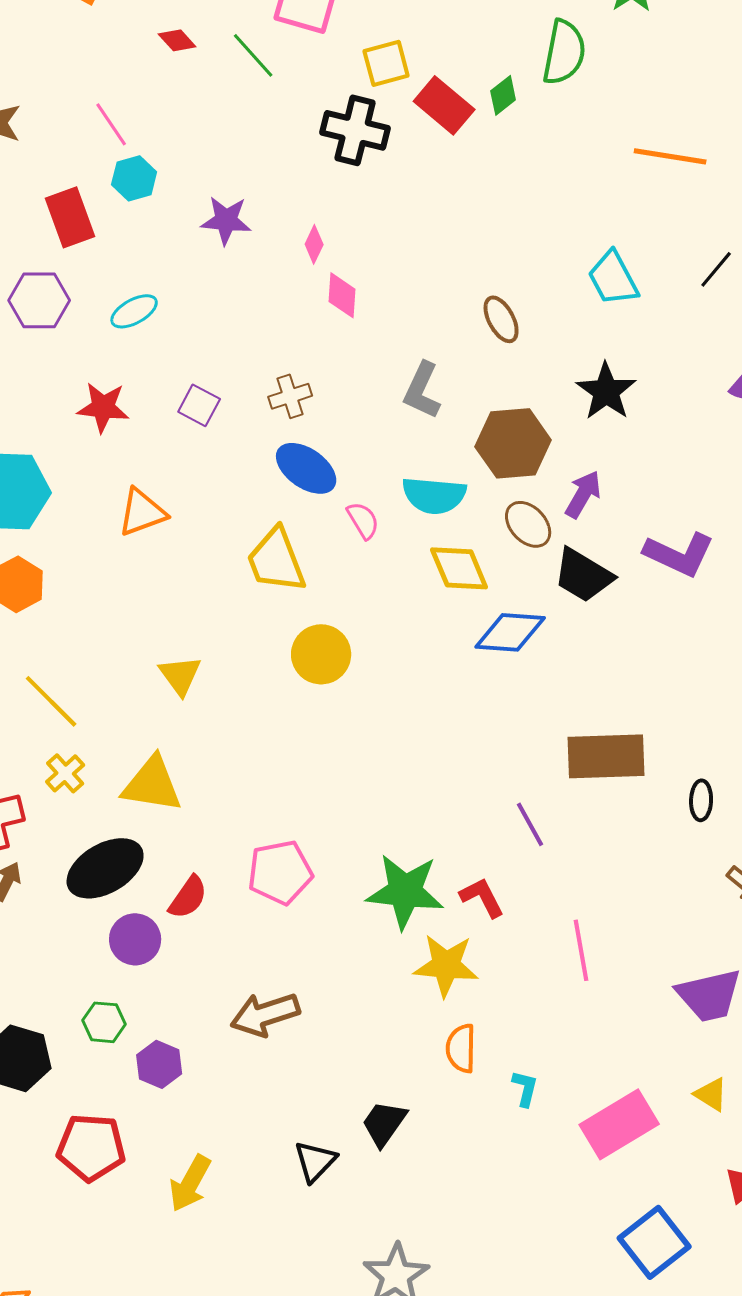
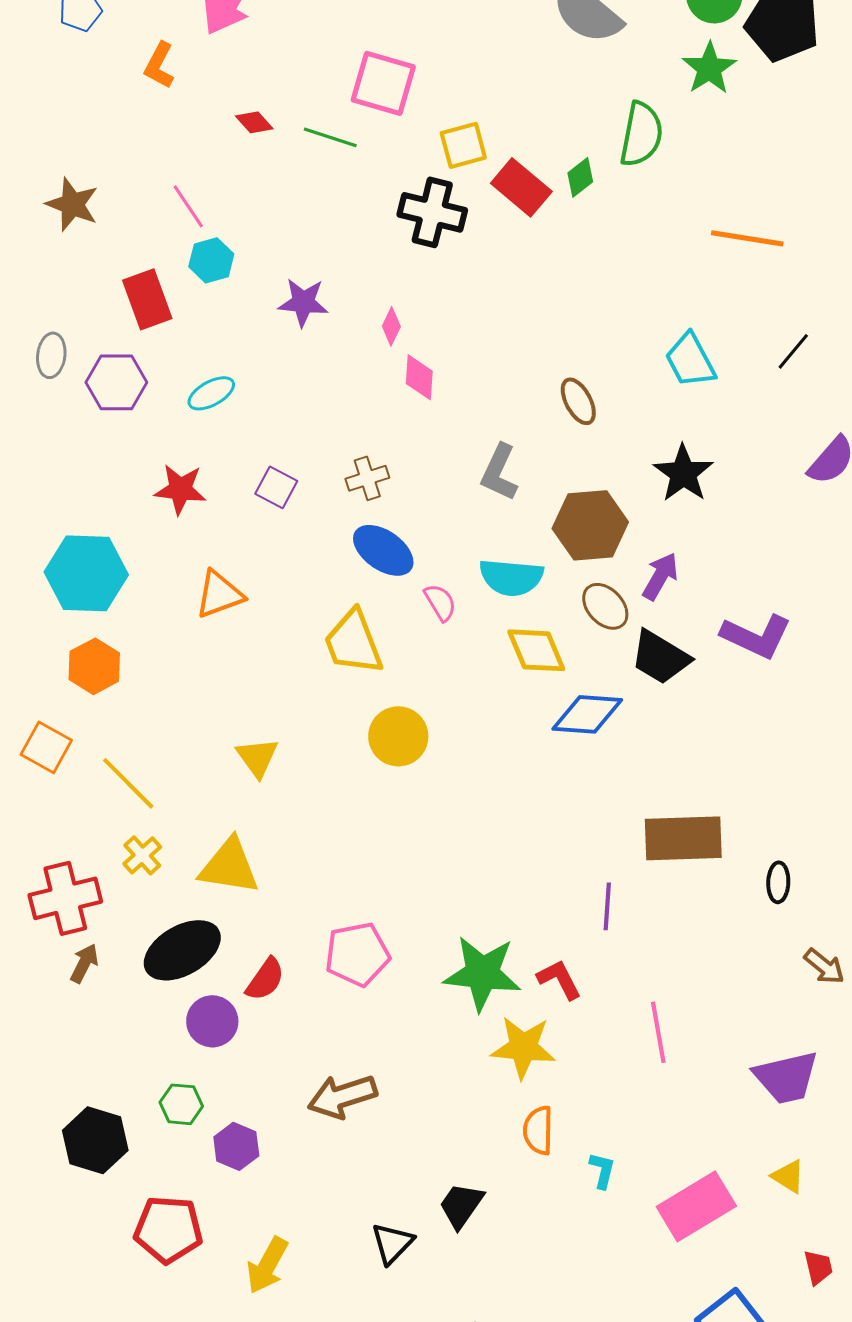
green line: (253, 55) -> (330, 137), turned -30
purple line: (530, 824) -> (607, 906), turned 33

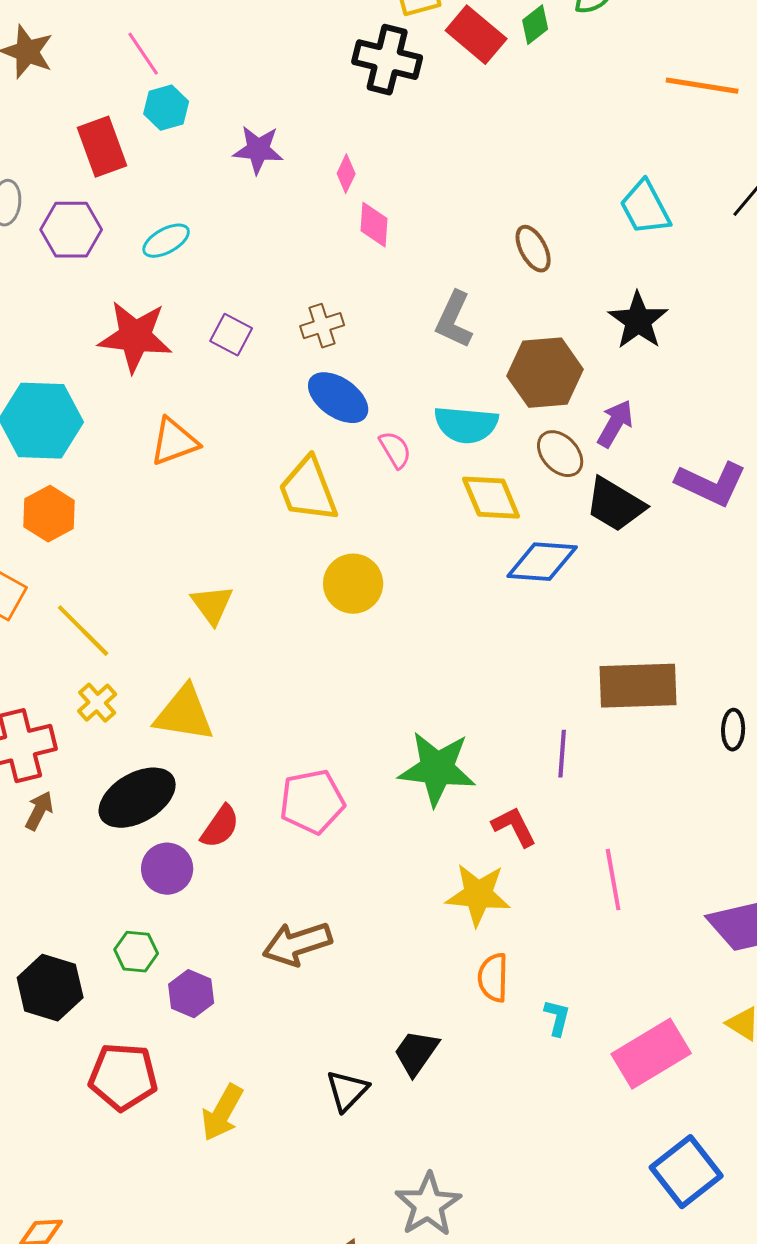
red star: (180, 489) -> (135, 337), size x1.4
green star: (482, 973) -> (437, 769), moved

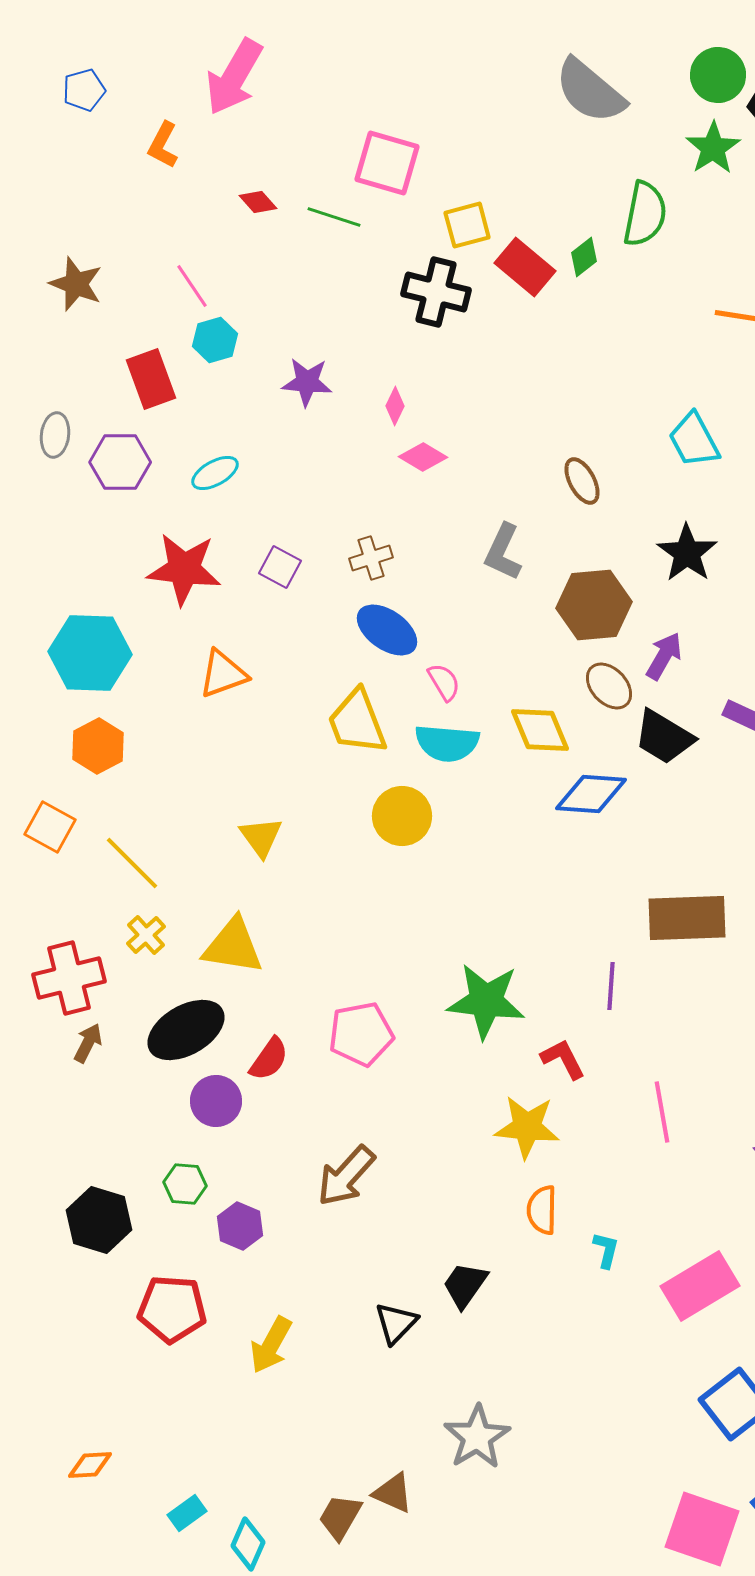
pink diamond: (374, 225) -> (423, 457), turned -63
cyan semicircle: (466, 425) -> (447, 743), moved
brown arrow: (297, 944) -> (346, 1176), turned -30

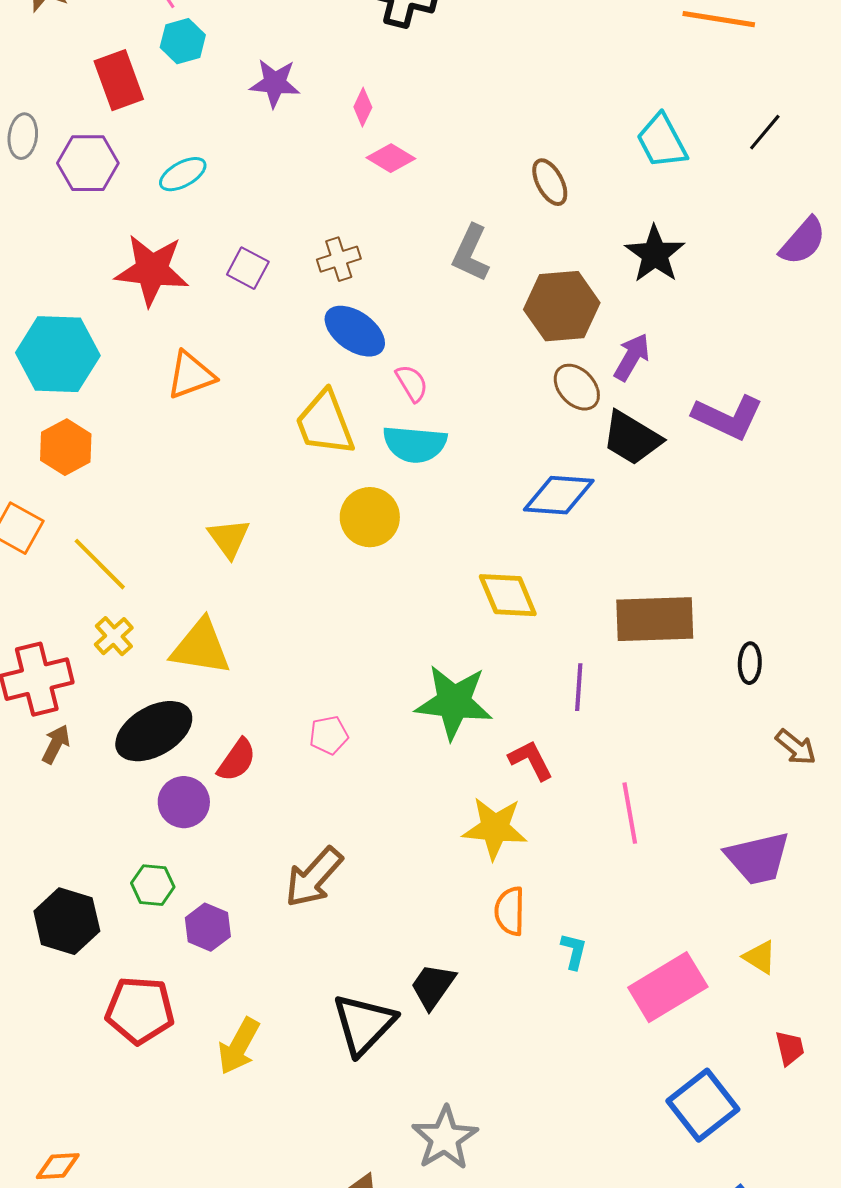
yellow diamond: (540, 730) -> (508, 595), moved
pink pentagon: (361, 1034) -> (329, 735), size x0.6
black triangle: (396, 1323) -> (364, 1024), size x1.5

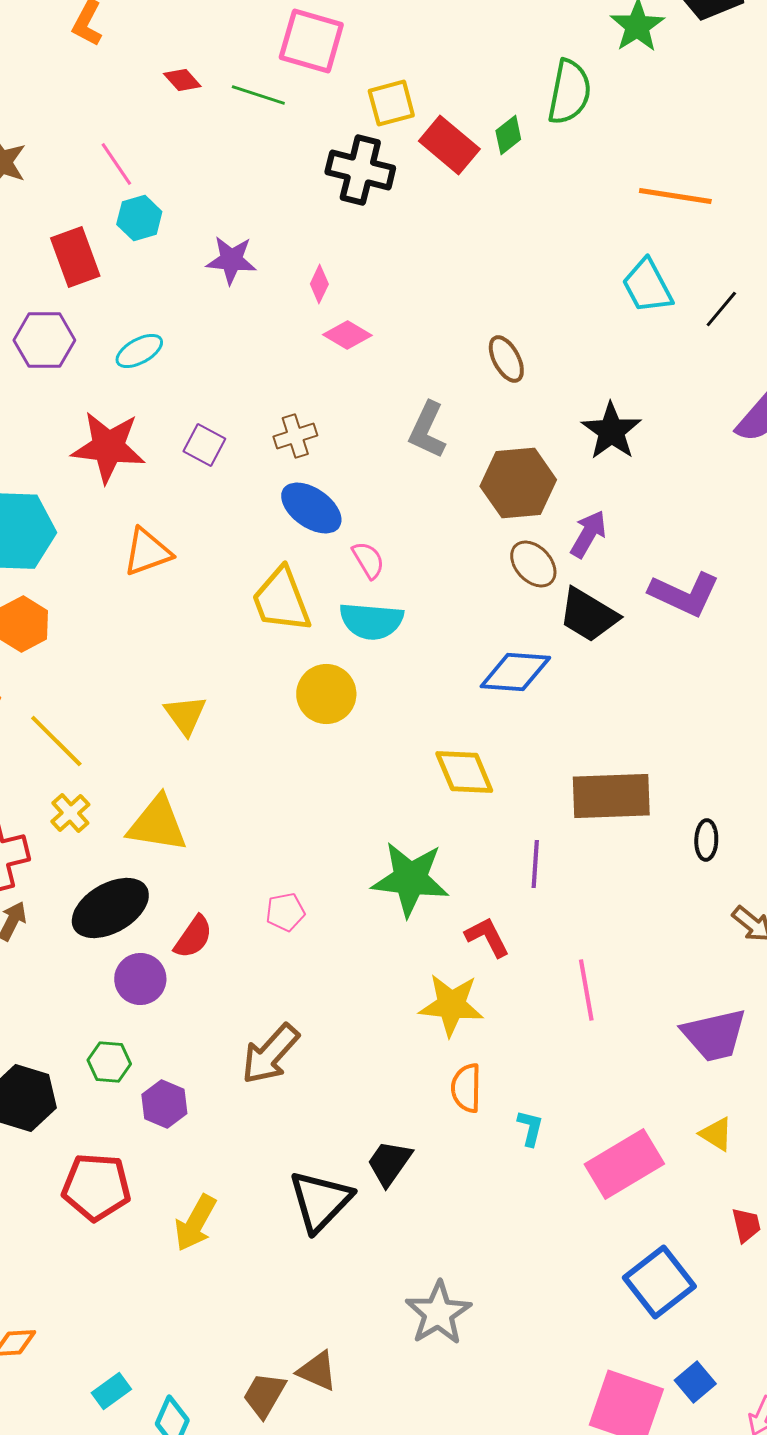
cyan trapezoid: (662, 141) -> (647, 286), moved
gray star: (445, 1138) -> (438, 1313), moved

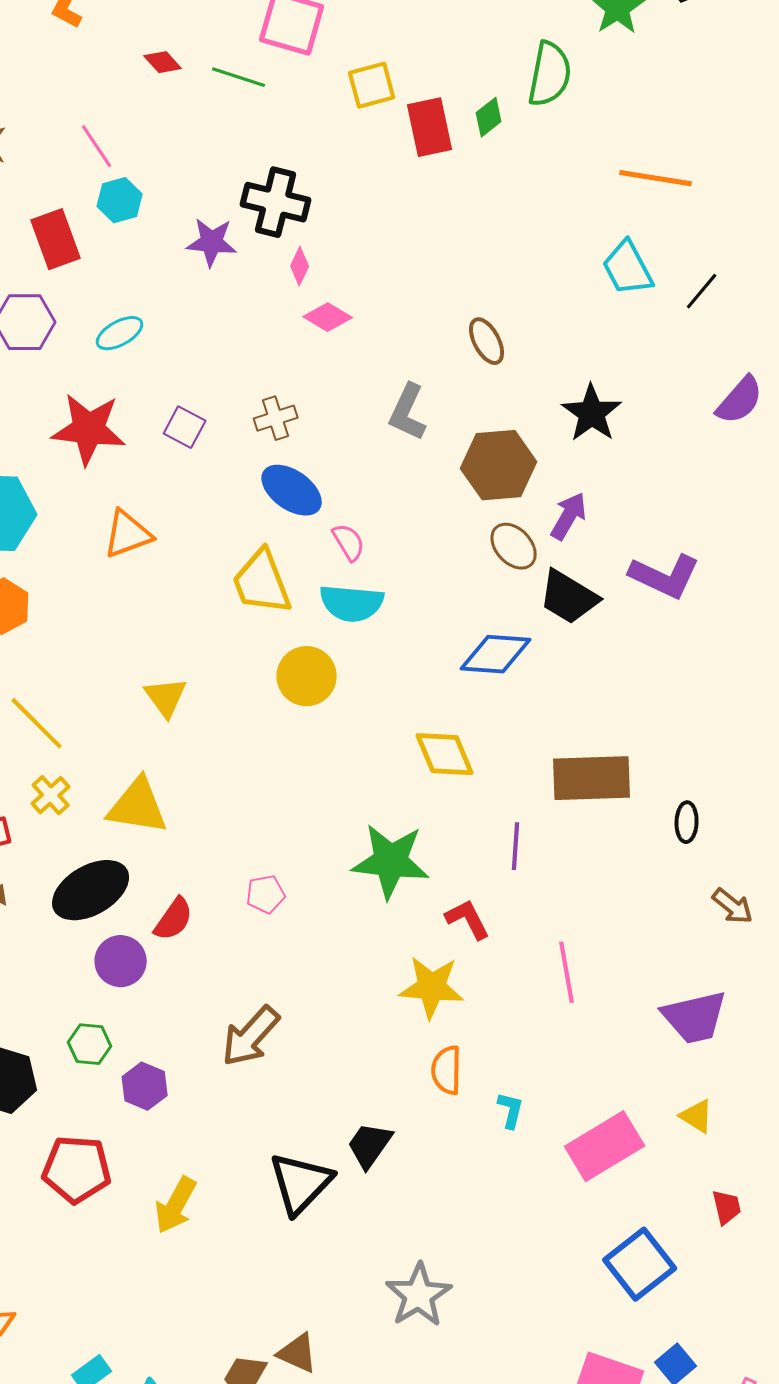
red rectangle: (449, 145) -> (430, 127), turned 38
black cross: (360, 170) -> (276, 202), moved

